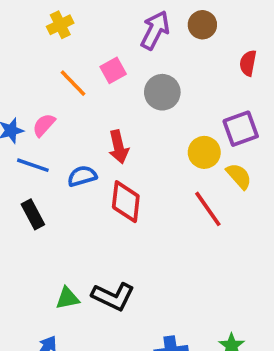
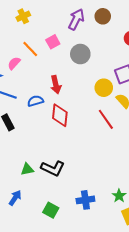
pink semicircle: (44, 125) -> (14, 63), moved

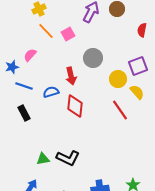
orange line: (30, 49) -> (46, 31), moved
gray circle: (80, 54) -> (93, 58), moved

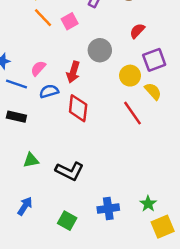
red semicircle: (142, 30) -> (137, 31), moved, turned 32
pink semicircle: (30, 55) -> (38, 68), moved
red arrow: (71, 76) -> (73, 72), turned 30
black rectangle: (24, 113) -> (16, 117), turned -49
green triangle: (43, 159) -> (31, 160), moved

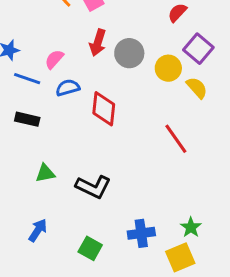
gray circle: (100, 50) -> (129, 53), moved
purple square: (154, 60) -> (198, 49), turned -30
red arrow: (73, 72) -> (98, 43), moved
red line: (132, 113) -> (176, 139), moved
yellow square: (163, 227) -> (180, 257), moved

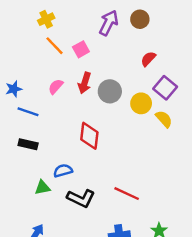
pink semicircle: (54, 59) -> (56, 87), moved
blue semicircle: (68, 88) -> (63, 171), moved
red line: (176, 139) -> (127, 194), moved, turned -30

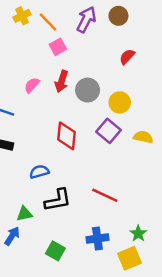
orange line: (55, 46) -> (48, 22), moved
purple square: (165, 88) -> (109, 131), moved
yellow semicircle: (164, 119) -> (143, 137), moved, turned -36
green triangle: (42, 188) -> (24, 214), moved
black L-shape: (81, 198) -> (58, 200), turned -36

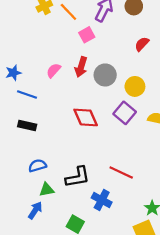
pink square: (58, 47) -> (87, 35), moved
red diamond: (67, 136) -> (86, 117), turned -30
blue semicircle: (39, 172) -> (37, 166), moved
blue cross: (97, 238) -> (102, 200), moved, turned 36

